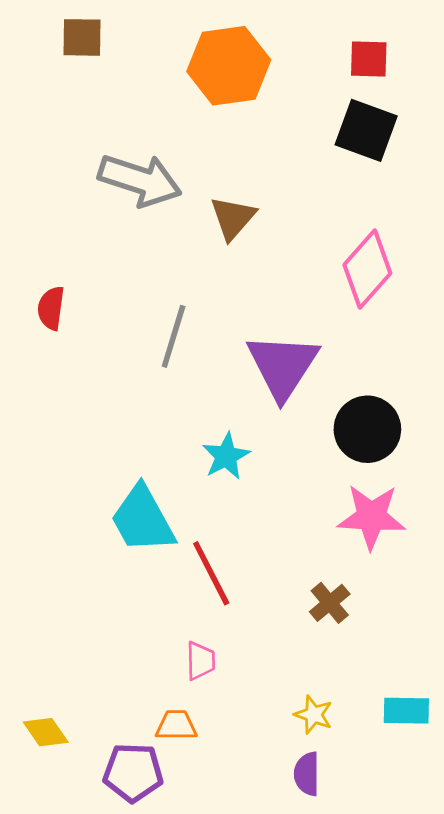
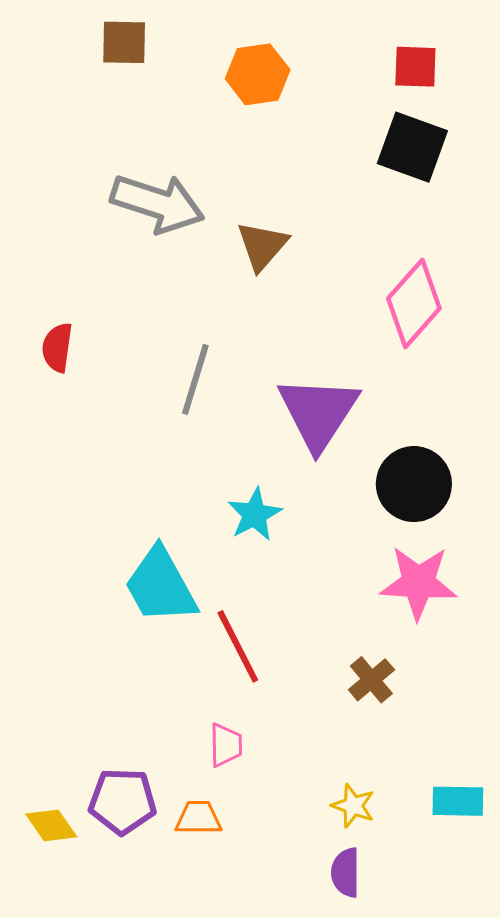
brown square: (82, 37) -> (124, 42), moved
orange hexagon: (229, 66) -> (258, 74), size x0.7
purple pentagon: (133, 773) -> (123, 801), moved

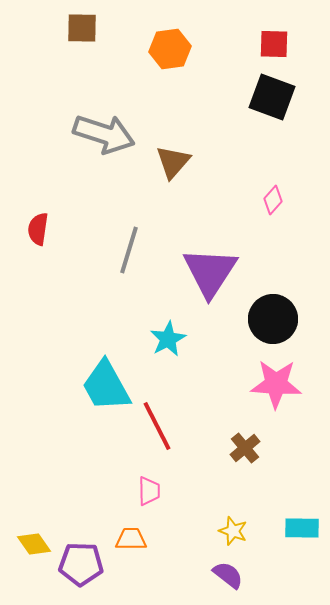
pink diamond: (414, 303) -> (273, 200), size x0.5
purple pentagon: (123, 801) -> (81, 564), moved
purple semicircle: (346, 873) -> (228, 575), turned 128

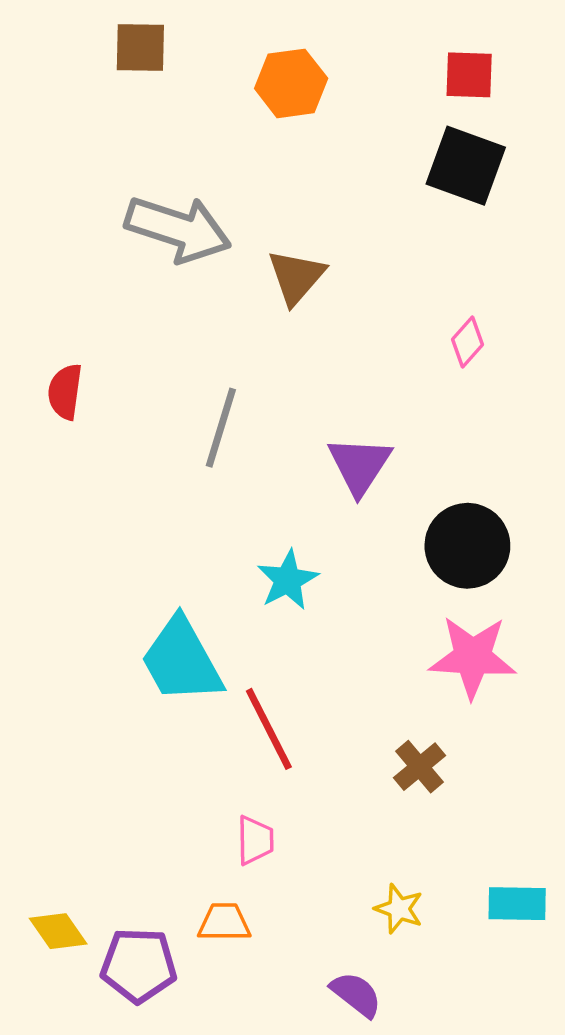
purple triangle: (210, 272) -> (360, 465), size x0.7
purple semicircle: (228, 575) -> (356, 994), moved

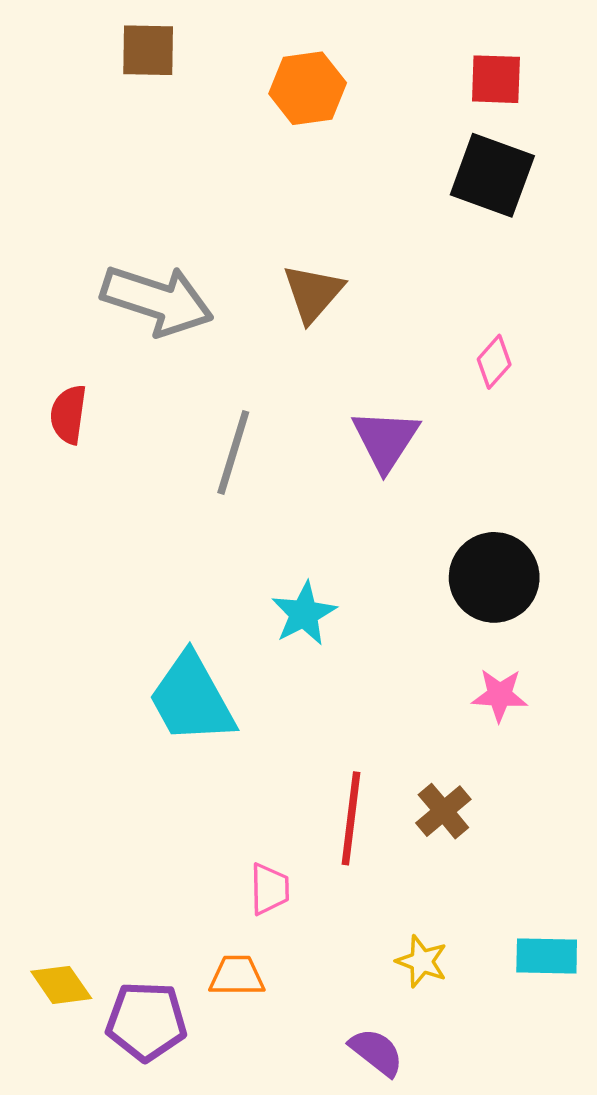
gray arrow: (178, 229) -> (157, 300), moved
purple triangle: (360, 465) -> (385, 440), moved
pink star: (473, 657) -> (500, 695), size x0.6
red line: (269, 729) -> (351, 818), moved, turned 34

